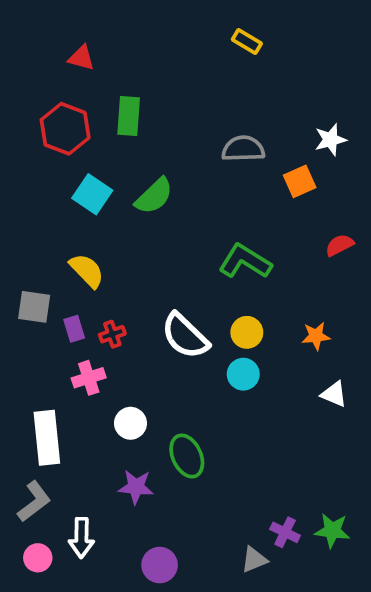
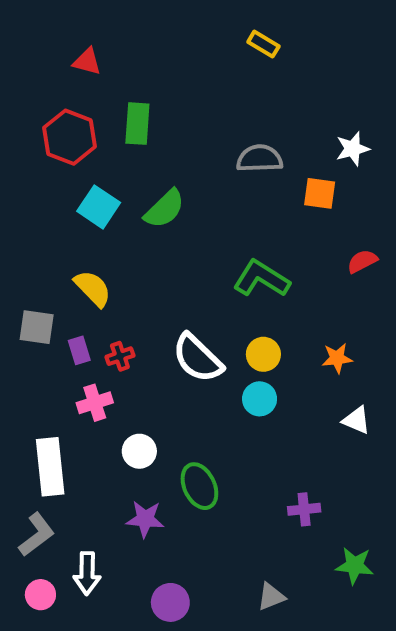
orange square: (300, 181) -> (320, 193), turned 32
purple cross: (285, 532) -> (304, 509), moved, turned -32

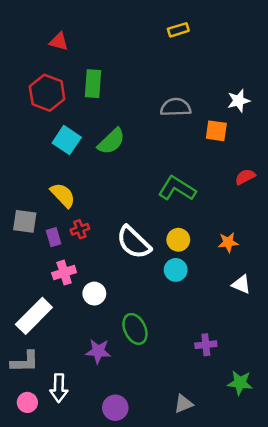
yellow rectangle: (263, 44) -> (178, 30), turned -48
red cross: (120, 356) -> (80, 229), moved
white circle: (139, 451) -> (94, 294), moved
white rectangle: (50, 467) -> (34, 316), turned 51
gray L-shape: (37, 535) -> (25, 362), turned 36

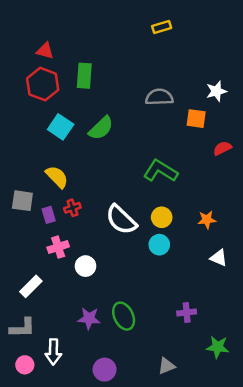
red triangle: (59, 42) -> (45, 51), moved
red semicircle: (245, 177) -> (222, 148), moved
white rectangle: (34, 316) -> (31, 286), size x0.7
green ellipse: (135, 329) -> (124, 316), moved

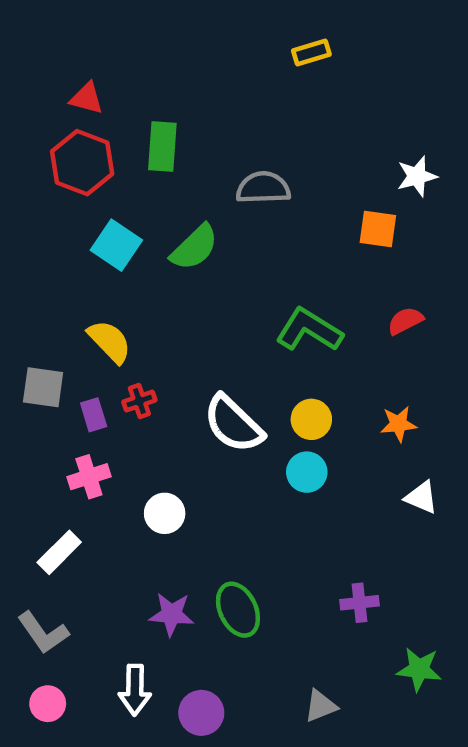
gray semicircle: (159, 97) -> (263, 188), moved
red semicircle: (222, 148) -> (405, 321), moved
pink cross: (58, 247) -> (89, 477), moved
gray L-shape: (22, 328) -> (43, 633), turned 56
white arrow: (53, 352) -> (135, 690), moved

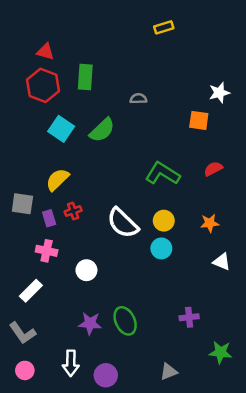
gray semicircle: (263, 188) -> (138, 99), size x0.6
yellow semicircle: (110, 341) -> (57, 180), turned -90
pink cross: (89, 477) -> (47, 251), turned 30

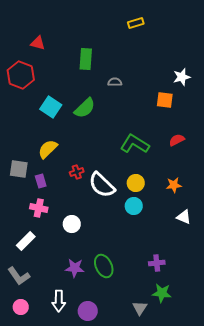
green rectangle: (85, 77) -> (86, 59), moved
red hexagon: (43, 85) -> (21, 75), moved
red cross: (73, 211) -> (77, 172), moved
green star: (221, 352) -> (162, 293), moved
gray triangle: (169, 372) -> (140, 308), turned -35

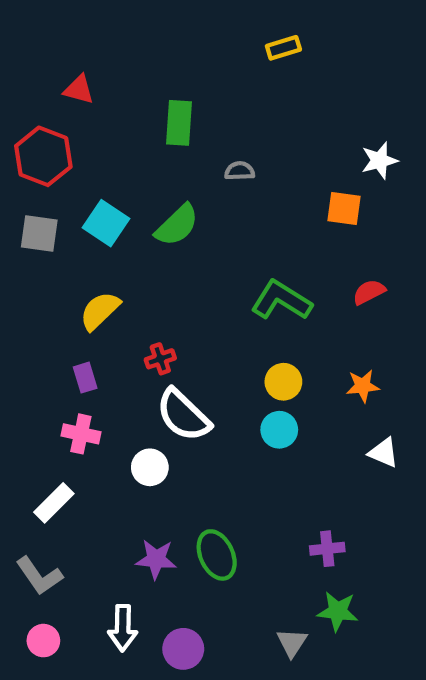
gray square: (19, 169) -> (39, 234), moved
white semicircle: (102, 185) -> (183, 415), moved

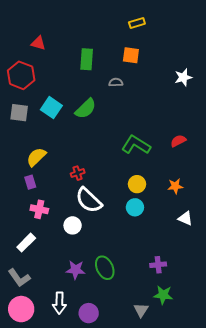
orange square: (344, 209) -> (131, 55), moved
yellow semicircle: (100, 311) -> (36, 157), moved
purple rectangle: (85, 378) -> (30, 182), moved
pink circle: (43, 641) -> (21, 309), size x1.6

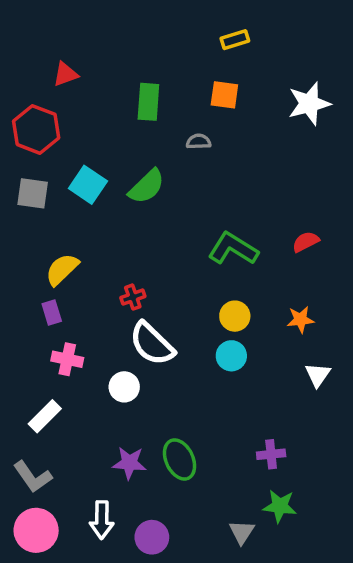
red triangle: (38, 43) -> (65, 74), turned -35
white star: (183, 77) -> (309, 104), moved, size x1.4
white triangle: (185, 218) -> (318, 375), turned 42

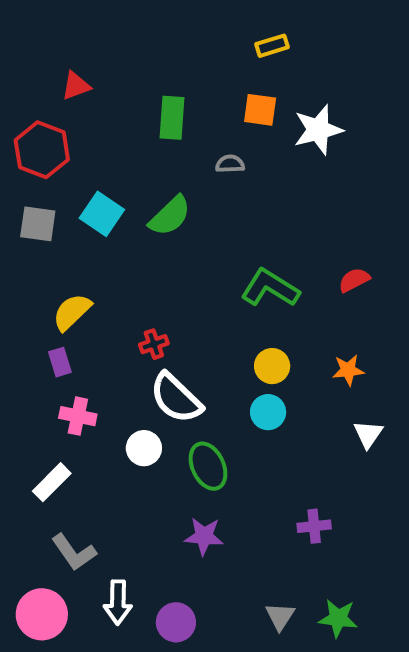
white star: (309, 104) -> (318, 130), moved
green ellipse: (180, 459) -> (208, 466), moved
purple star: (129, 463) -> (204, 536), moved
gray L-shape: (33, 477) -> (74, 552), moved
green star: (280, 506) -> (338, 618), moved

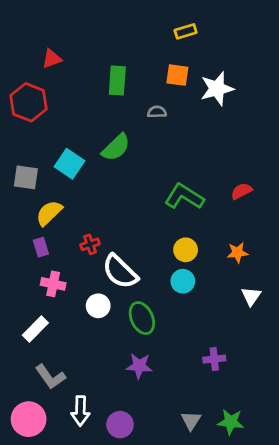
cyan square: (102, 214) -> (70, 164), moved
gray square: (38, 224) -> (26, 177), moved
red cross: (154, 344) -> (90, 244), moved

